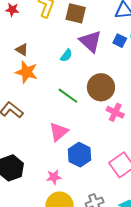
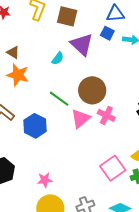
blue square: (120, 41) -> (107, 33), moved
pink triangle: (59, 132) -> (81, 119), moved
blue hexagon: (80, 155) -> (35, 126), moved

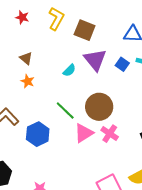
blue square: (107, 33) -> (122, 64), moved
orange star: (18, 75) -> (28, 81), size x0.6

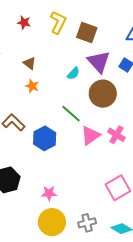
brown circle: (99, 107) -> (103, 94), moved

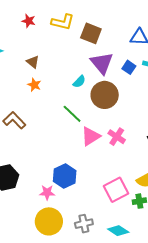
yellow L-shape: (58, 22) -> (63, 22), turned 75
cyan semicircle: (73, 73) -> (79, 82), moved
blue hexagon: (45, 138) -> (65, 176), moved

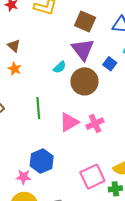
brown square: (91, 33) -> (85, 21), moved
blue square: (129, 67) -> (110, 64), moved
green line: (72, 114) -> (38, 108), moved, turned 40
pink cross: (117, 137) -> (95, 124), turned 30

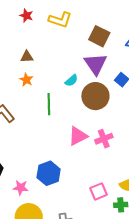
brown triangle: (14, 46) -> (27, 57), turned -48
green line: (38, 108) -> (49, 104), moved
pink star: (23, 177) -> (21, 188), moved
pink square: (92, 177) -> (98, 191), size x0.7

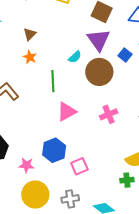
brown triangle: (27, 57) -> (30, 34), turned -40
pink triangle: (78, 136) -> (67, 112), moved
pink square: (98, 191) -> (79, 166), moved

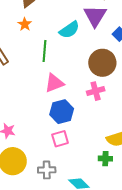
cyan semicircle: (75, 57) -> (69, 30), size x1.5
brown circle: (99, 72) -> (102, 63), moved
blue hexagon: (54, 150) -> (62, 112), moved

